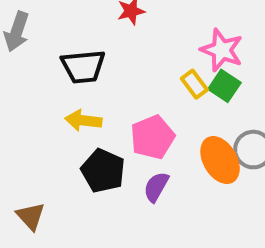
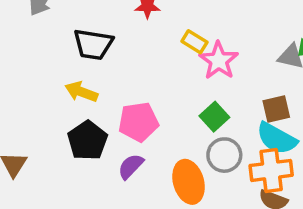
yellow rectangle: (194, 84) -> (194, 42), moved, turned -35
green square: (224, 86) -> (214, 117), moved
orange ellipse: (220, 160) -> (189, 182), moved

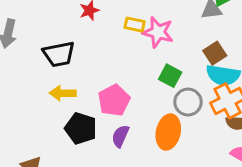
orange ellipse: (189, 182) -> (168, 132), turned 48

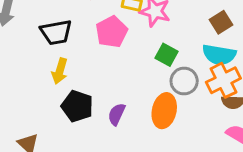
brown square: (215, 53) -> (221, 22), moved
yellow arrow: (63, 93) -> (60, 71), turned -75
pink pentagon: (114, 100) -> (112, 32), moved

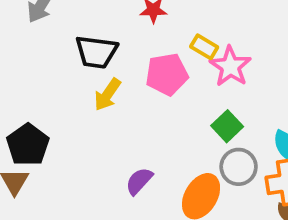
yellow arrow: (60, 71) -> (107, 94), moved
black pentagon: (77, 106) -> (28, 145), moved

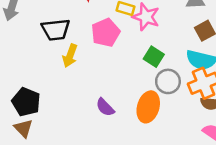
purple semicircle: (139, 181) -> (105, 107), turned -72

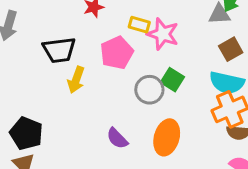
gray circle: (168, 81) -> (149, 90), moved

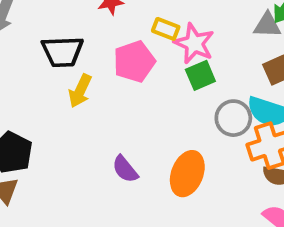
green square: (172, 80) -> (200, 75), moved, turned 30
gray circle: (149, 90) -> (233, 118), moved

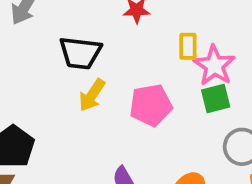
yellow rectangle: (166, 29) -> (188, 46), turned 60
pink pentagon: (134, 62) -> (151, 105), moved

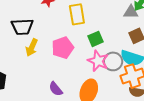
yellow rectangle: (188, 46) -> (77, 14), size x1.5
pink star: (214, 65) -> (98, 61), moved

